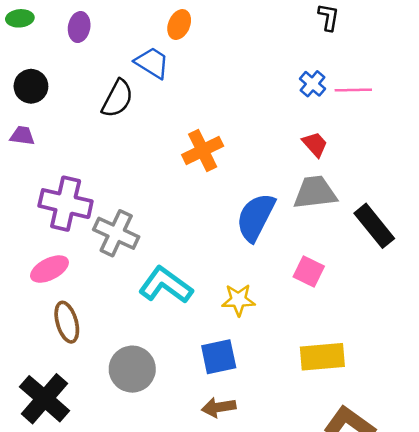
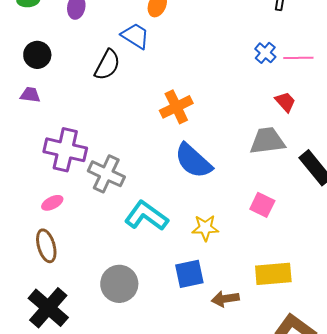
red trapezoid: (315, 144) -> (285, 102), moved
blue semicircle: (256, 217) -> (193, 161), moved, turned -75
pink ellipse: (49, 269) -> (52, 203), size x0.7
brown ellipse: (67, 322) -> (46, 246), moved
brown arrow: (219, 407) -> (225, 299), moved

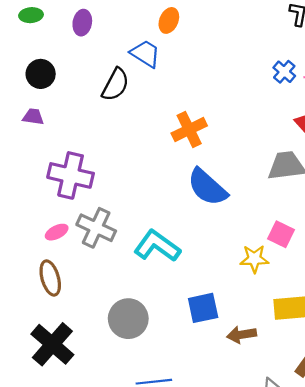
gray cross: (106, 174) -> (96, 228), moved
yellow star: (205, 228) -> (254, 259), moved

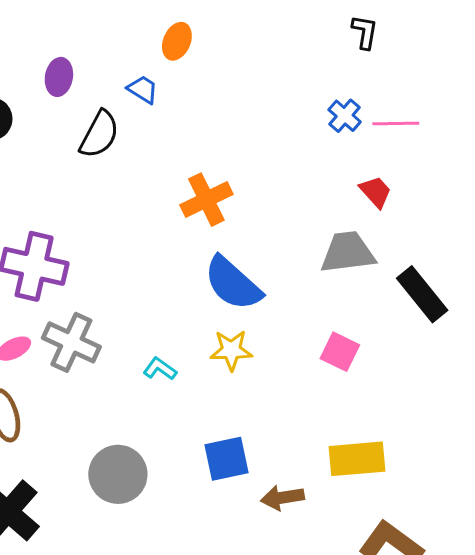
purple ellipse: (82, 23) -> (59, 77), moved
blue trapezoid: (145, 54) -> (143, 89), size x0.7
cyan L-shape: (157, 246) -> (160, 369), size x0.5
yellow star: (254, 259) -> (231, 350), moved

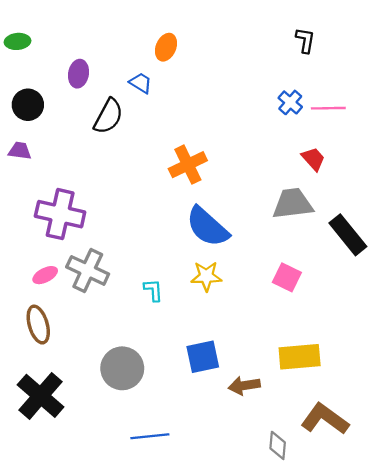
cyan L-shape: (160, 369) -> (153, 290), turned 50

